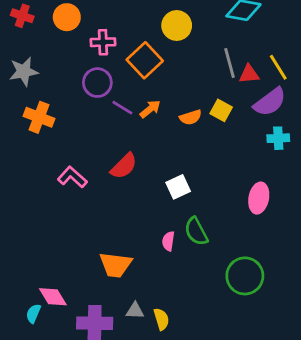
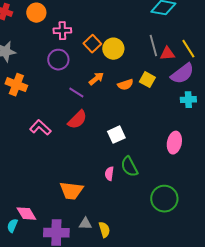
yellow circle: (177, 26) -> (113, 49), moved
orange square: (145, 60) -> (92, 44), size x0.7
purple line: (122, 108) -> (76, 93), moved

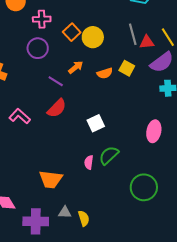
green semicircle: (129, 167) -> (109, 155), turned 75

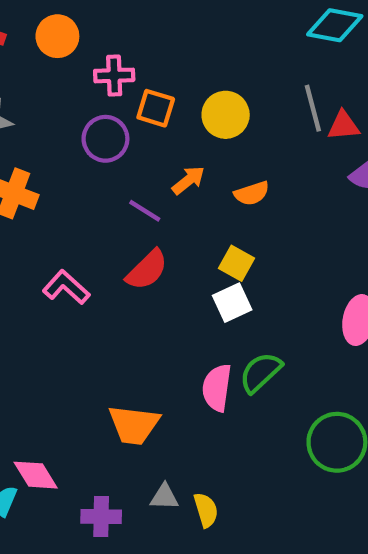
orange square: (72, 32) -> (156, 108), moved, turned -30
yellow square: (127, 68) -> (236, 263), moved
pink semicircle: (89, 162) -> (217, 388), size x1.5
purple cross: (36, 221) -> (101, 517), size x0.7

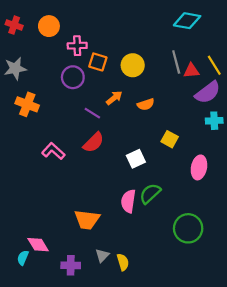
yellow square: (236, 263) -> (170, 139), moved
gray triangle: (164, 497) -> (102, 256), turned -48

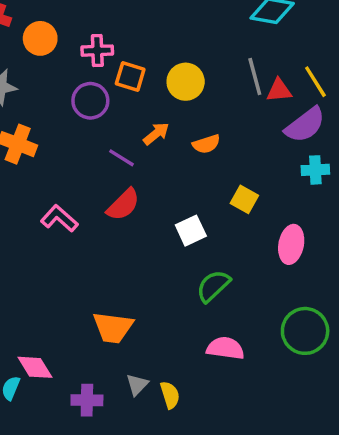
orange circle: (49, 26) -> (40, 38), moved
pink semicircle: (128, 201) -> (225, 348), moved, turned 90
green circle: (188, 228) -> (305, 331), moved

